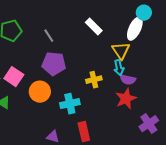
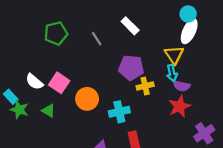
cyan circle: (144, 13) -> (188, 14), moved
white rectangle: (94, 27) -> (130, 26), moved
purple pentagon: (54, 64) -> (131, 68), moved

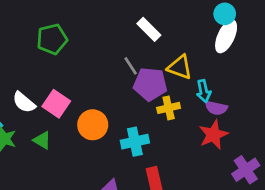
gray line: (97, 39) -> (131, 66), moved
yellow triangle: (174, 55) -> (180, 67), moved, turned -36

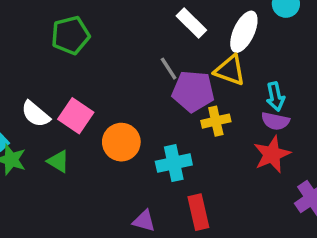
white ellipse: (226, 36) -> (244, 32), moved
cyan arrow: (204, 91) -> (275, 97), moved

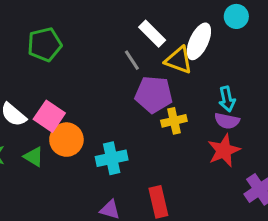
gray line: (169, 69) -> (132, 60), moved
yellow triangle: (230, 70) -> (179, 60), moved
orange circle: (121, 142) -> (66, 140), moved
cyan cross: (174, 163) -> (112, 158), moved

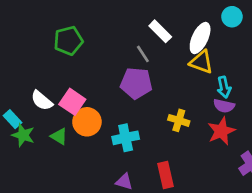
yellow triangle: (179, 60) -> (201, 62), moved
purple pentagon: (154, 94) -> (136, 83), moved
yellow cross: (174, 121) -> (179, 120), moved, turned 30

